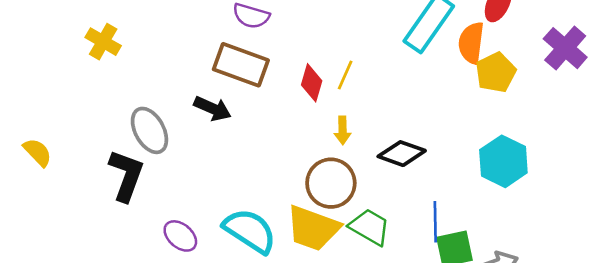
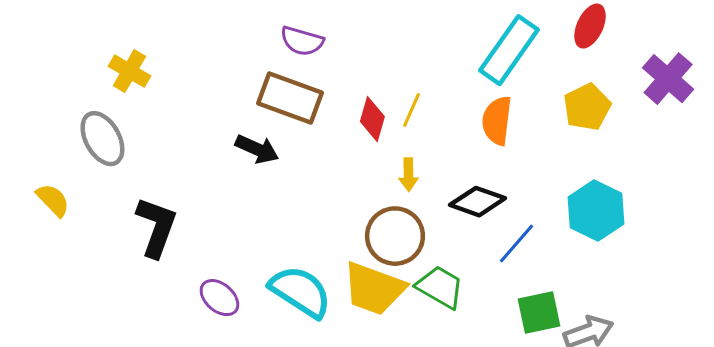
orange semicircle: (471, 43) -> (497, 121), moved
gray ellipse: (149, 130) -> (102, 139), moved
blue line: (435, 222) -> (517, 244), moved, turned 42

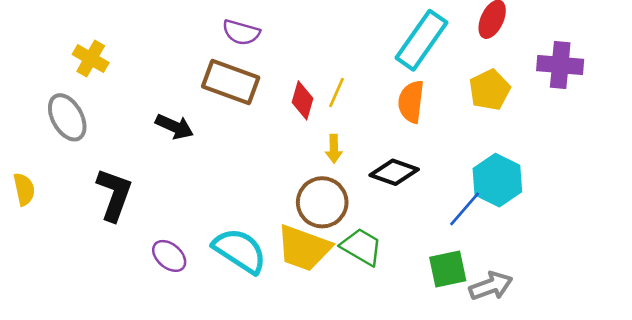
purple cross: (668, 79) -> (560, 65), turned -36
black arrow: (257, 149) -> (174, 126), moved
yellow semicircle: (53, 200) -> (24, 189), moved, turned 32
blue line: (517, 244) -> (465, 209), moved

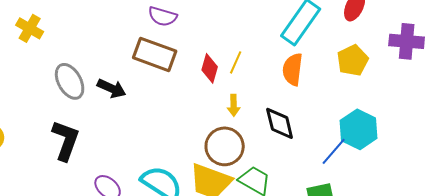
yellow cross: (91, 59) -> (30, 28), moved
gray ellipse: (67, 117) -> (70, 81), moved
black diamond: (394, 172) -> (280, 123), turned 57

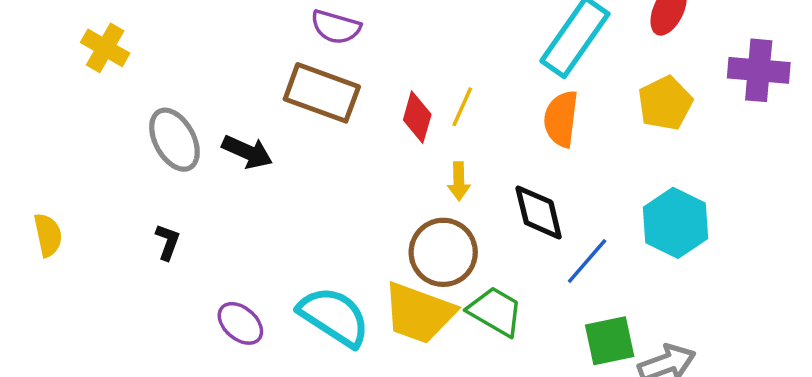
black L-shape: (66, 140) -> (168, 242), size x0.5
blue line: (334, 151) -> (587, 261), moved

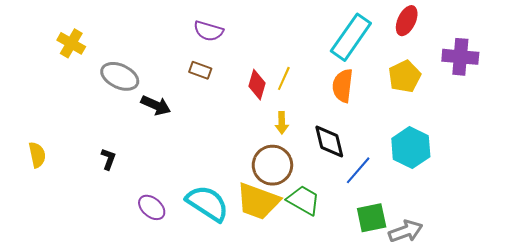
brown rectangle: (322, 93) -> (200, 70), size x0.5
gray ellipse: (174, 140) -> (120, 76), moved, turned -36

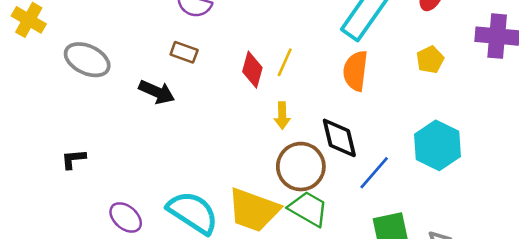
yellow pentagon: (405, 76) -> (430, 60), size x0.7
black arrow: (156, 105) -> (157, 92), moved
black L-shape: (108, 159) -> (73, 159), turned -115
brown circle: (272, 165) -> (301, 167), moved

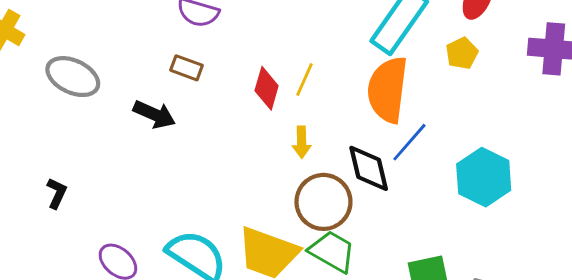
yellow pentagon: (430, 60) -> (462, 53), moved
orange semicircle: (356, 71) -> (388, 90), size x1.4
black L-shape: (73, 159) -> (57, 193), turned 120
blue line: (374, 173) -> (409, 142), moved

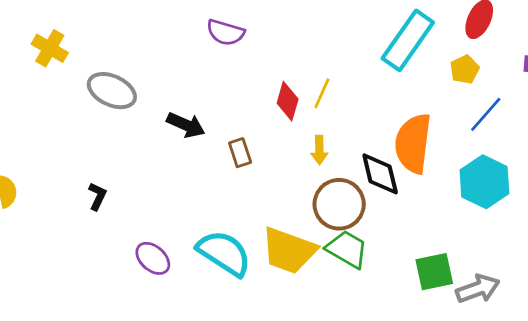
brown rectangle: (186, 68) -> (240, 153), moved, turned 52
orange semicircle: (388, 90) -> (413, 143), moved
blue line: (409, 142) -> (486, 114), moved

